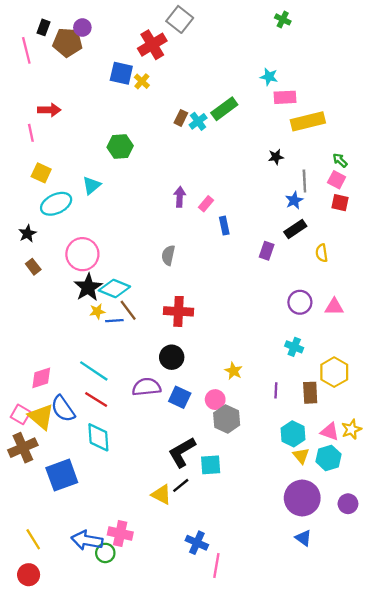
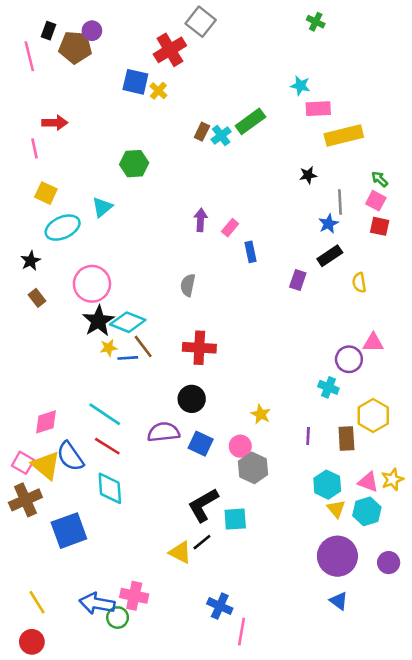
purple circle: (300, 302) -> (349, 359), moved

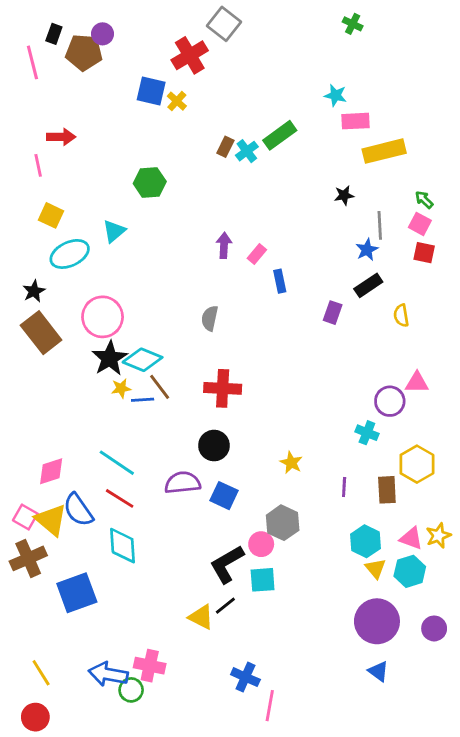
brown rectangle: (37, 298) -> (41, 333), size x2.0
pink circle: (240, 446) -> (261, 544), moved

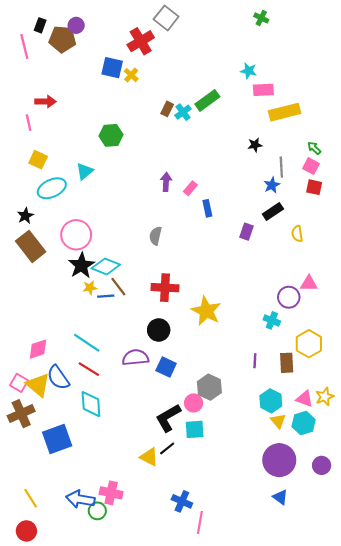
yellow star: (291, 463) -> (206, 311), moved, size x1.8

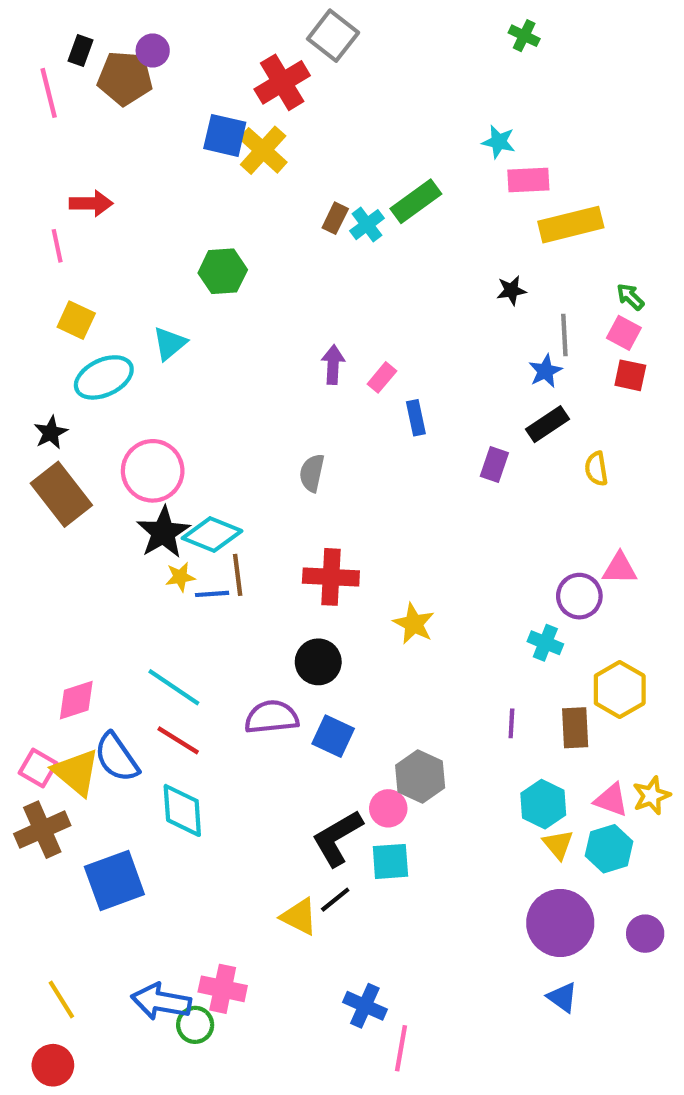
yellow cross: (131, 75) -> (263, 150), size x1.6
brown line: (118, 287) -> (238, 575), turned 30
yellow star: (206, 311) -> (414, 624), size x0.7

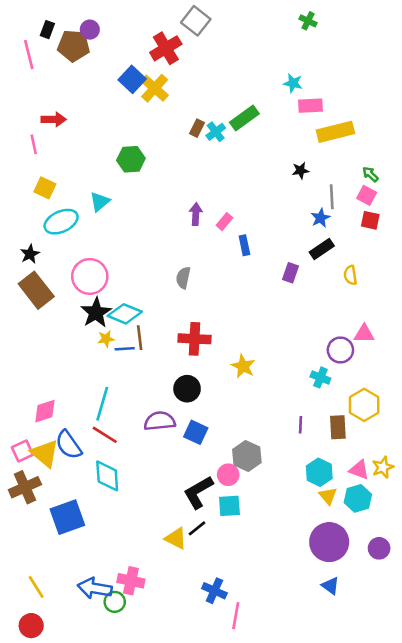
blue square: (225, 135) -> (132, 79), turned 30
cyan line: (174, 687) -> (102, 404), turned 72
pink square: (38, 768) -> (22, 451), turned 35

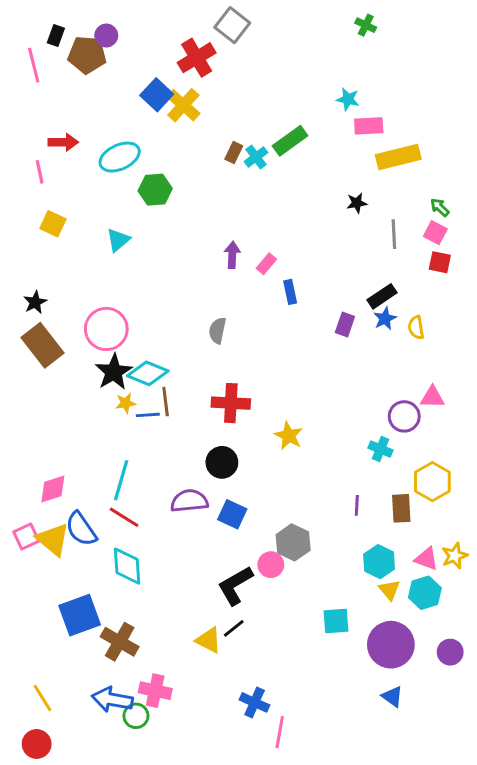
blue star: (320, 218) -> (385, 319), moved
cyan ellipse: (61, 222) -> (120, 157), moved
brown cross: (25, 487) -> (120, 642), moved, turned -36
cyan square: (229, 506) -> (336, 621), moved

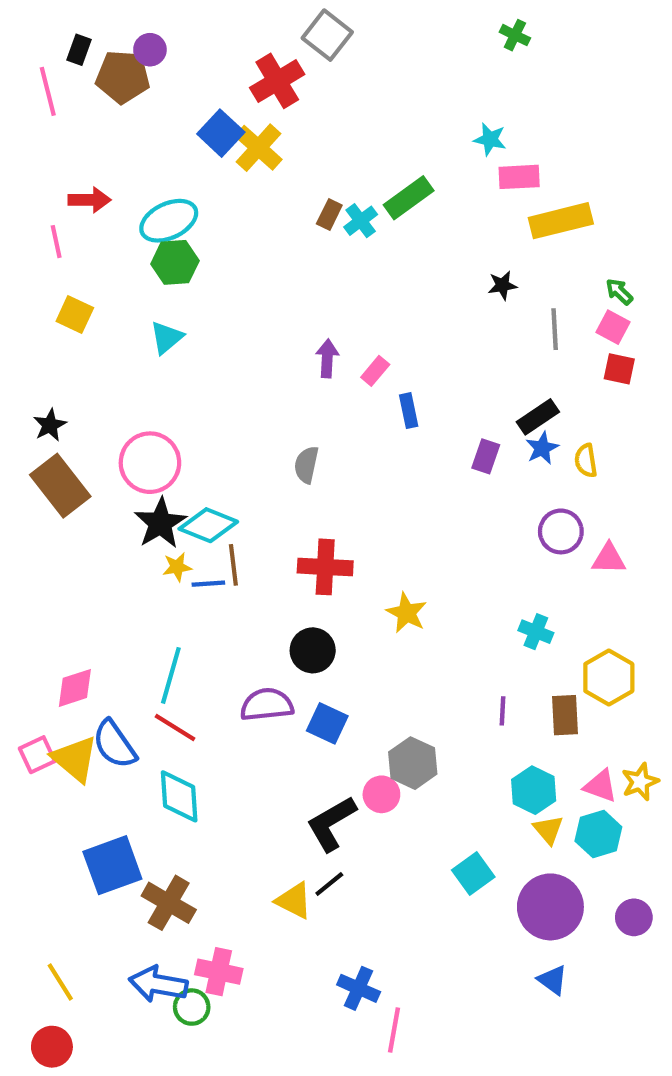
green hexagon: (155, 190) -> (175, 262), moved
purple circle: (404, 416) -> (561, 531), moved
cyan square: (336, 621) -> (473, 874), turned -32

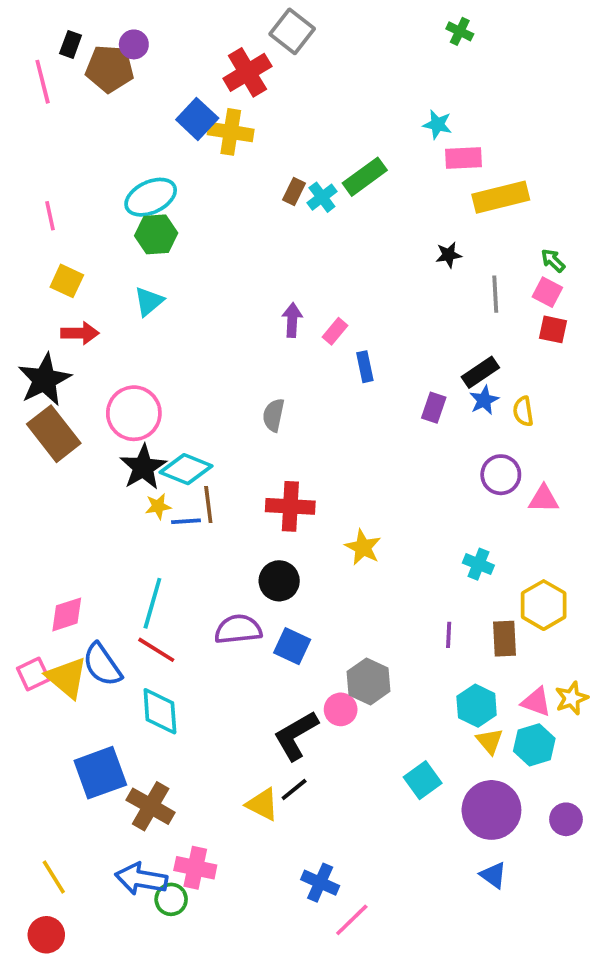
yellow cross: (258, 148) -> (231, 132), turned -33
red arrow: (89, 200) -> (80, 333), moved
black star: (50, 425) -> (44, 380), size x1.8
pink line: (394, 1030) -> (352, 920), turned 36

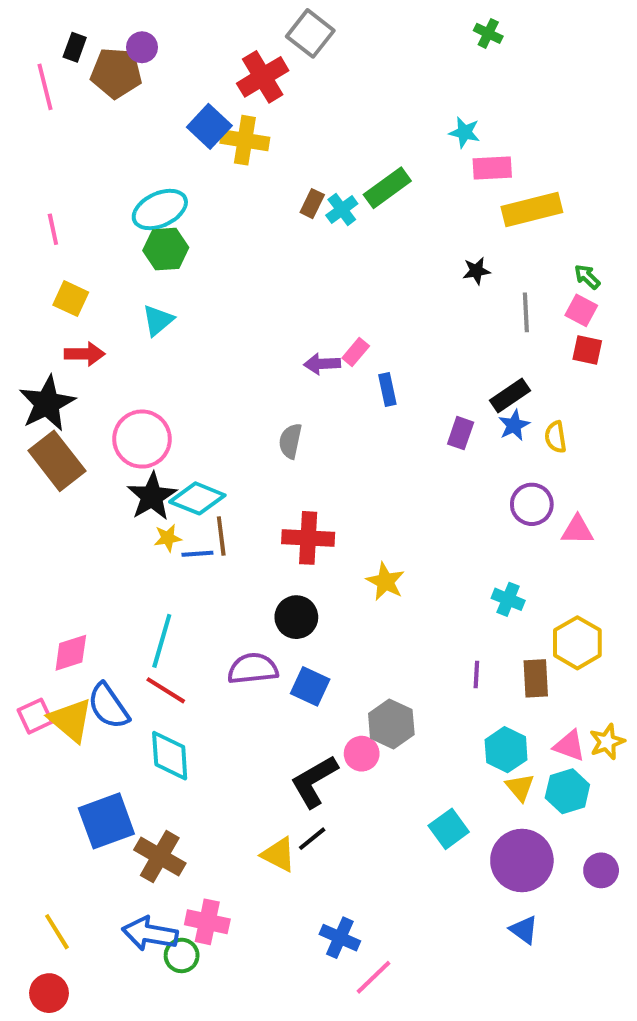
purple arrow: (292, 320) -> (322, 364), moved, turned -96

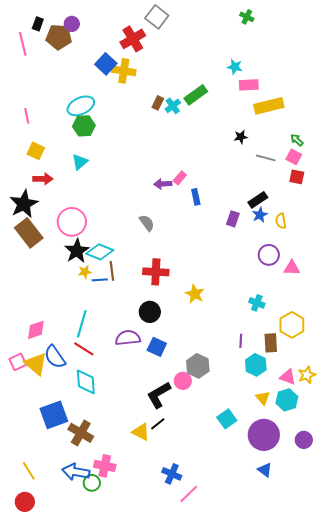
gray line: (526, 312) -> (266, 158), turned -72
gray semicircle: (290, 441) -> (147, 223), turned 132
cyan hexagon: (506, 750) -> (256, 365), moved

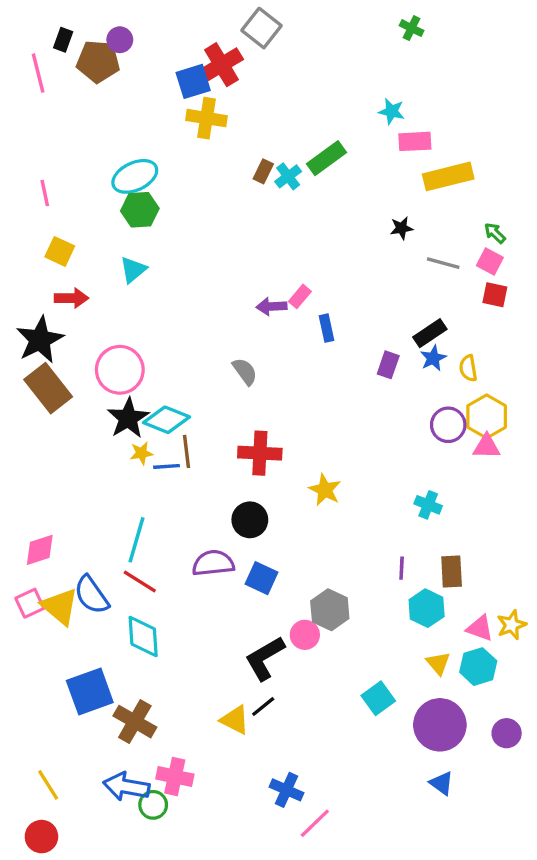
blue square: (106, 64) -> (193, 81), moved, turned 30
yellow hexagon: (292, 325) -> (487, 416), moved
pink diamond: (36, 330) -> (40, 550), moved

